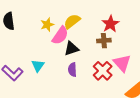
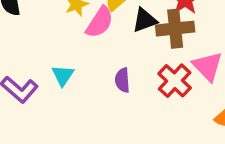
brown cross: (104, 41) -> (175, 29), size x1.5
black triangle: (71, 49) -> (145, 20), moved

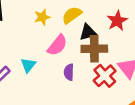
pink semicircle: (100, 22) -> (57, 45), moved
brown cross: (175, 29) -> (94, 49), moved

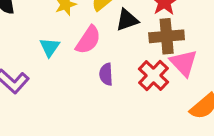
brown cross: (94, 49) -> (167, 36), moved
cyan triangle: (28, 65) -> (50, 47), moved

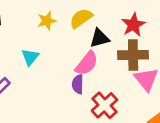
pink semicircle: (88, 40) -> (87, 63), moved
red cross: (153, 75) -> (105, 105), moved

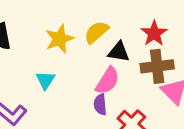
yellow star: (47, 21) -> (59, 39), size x1.4
black triangle: (100, 38) -> (119, 52), turned 30

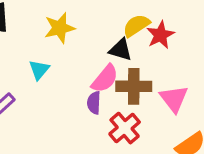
yellow semicircle: (96, 32) -> (136, 26), moved
brown cross: (157, 66) -> (134, 86), moved

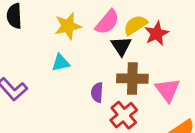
black triangle: (121, 50) -> (121, 46), turned 40
cyan triangle: (39, 70) -> (61, 63), moved, turned 36
pink semicircle: (105, 79) -> (107, 22), moved

